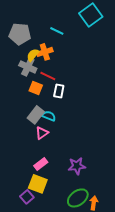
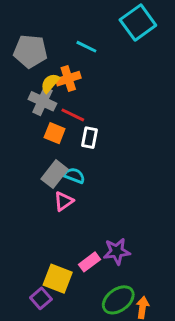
pink rectangle: (41, 164) -> (89, 262), moved

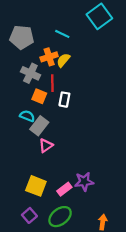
yellow semicircle: (50, 83) -> (63, 60), moved
red line: (73, 115) -> (52, 83), turned 63
cyan semicircle: (74, 176) -> (27, 116), moved
yellow square: (58, 279) -> (36, 186), moved
green ellipse: (118, 300) -> (60, 217), moved

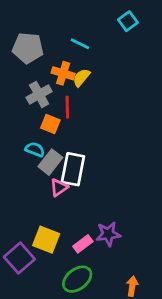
cyan square: (99, 16) -> (128, 21), size x0.6
orange cross: (49, 57) -> (63, 73), turned 35
gray cross: (30, 73) -> (39, 94), turned 36
white rectangle: (64, 100) -> (73, 169), moved, size x1.6
purple square: (29, 215) -> (19, 258), moved, size x1.5

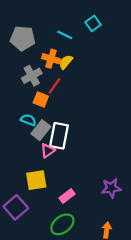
cyan square: (128, 21) -> (93, 23), moved
red line: (67, 107) -> (54, 86), turned 36
purple star: (108, 234) -> (111, 188), moved
yellow square: (46, 240) -> (36, 180), moved, turned -30

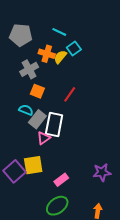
cyan square: (93, 23) -> (74, 49), moved
red line: (54, 86) -> (70, 94), moved
purple square: (16, 207) -> (15, 171), moved

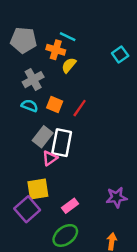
cyan square: (74, 49) -> (120, 55), moved
orange cross: (47, 54) -> (56, 50), moved
orange square: (37, 91) -> (55, 105), moved
cyan semicircle: (26, 110) -> (30, 106), moved
purple square: (15, 171) -> (27, 209), moved

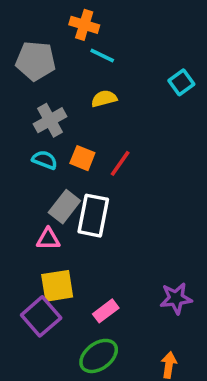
orange cross: (56, 50) -> (84, 25), moved
yellow semicircle: (69, 65) -> (104, 99), turned 35
pink triangle: (50, 158) -> (48, 239), moved, turned 35

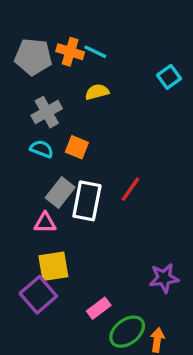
orange cross: (84, 25) -> (70, 52), moved
red line: (120, 163) -> (130, 189), moved
pink rectangle: (106, 311) -> (99, 308), moved
green ellipse: (99, 356) -> (127, 332), moved

